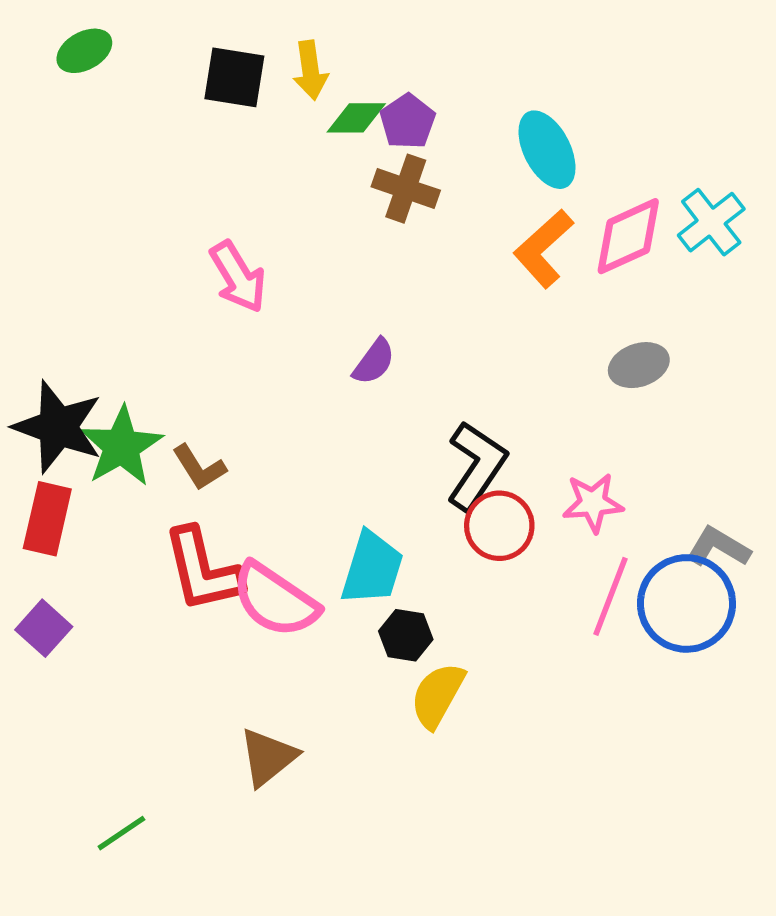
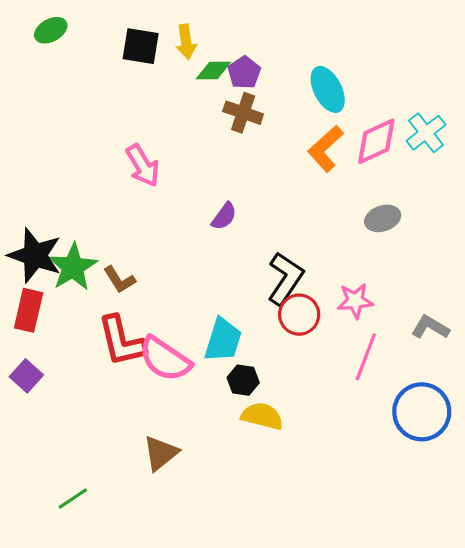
blue circle: (686, 603) -> (422, 412), moved
yellow semicircle: (438, 695) -> (262, 416), turned 75

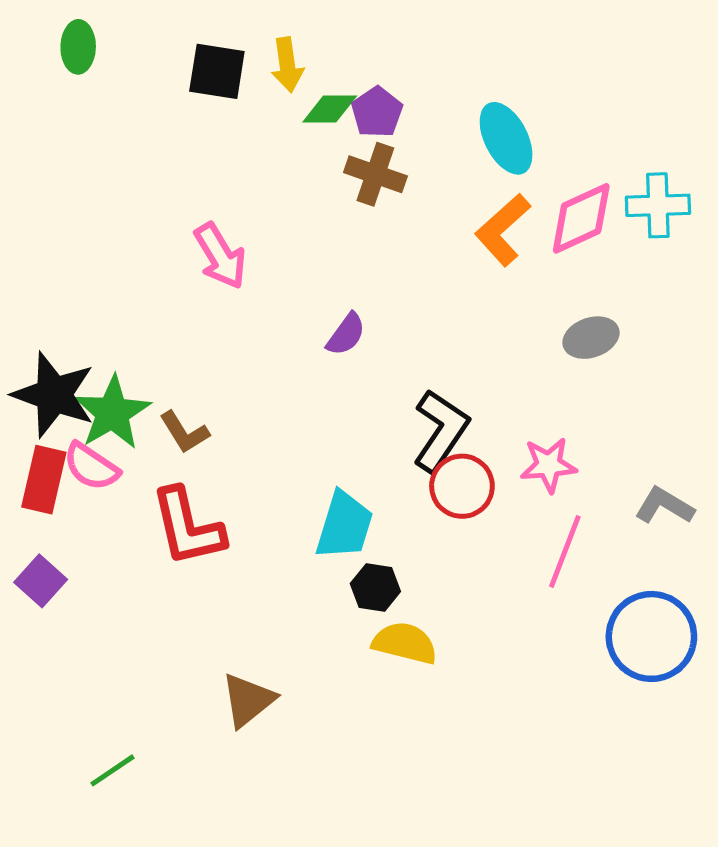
green ellipse: (51, 30) -> (78, 47), turned -60
cyan cross: (426, 133) -> (658, 205), turned 36
pink semicircle: (165, 359) -> (91, 467), moved, size x0.7

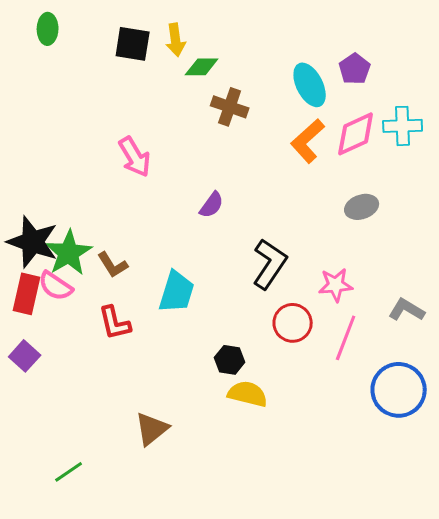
purple pentagon: (377, 112) -> (355, 69), moved
red circle: (462, 486) -> (293, 323), moved
cyan trapezoid: (344, 525) -> (177, 292), moved
red L-shape: (188, 527) -> (115, 323), size x0.7

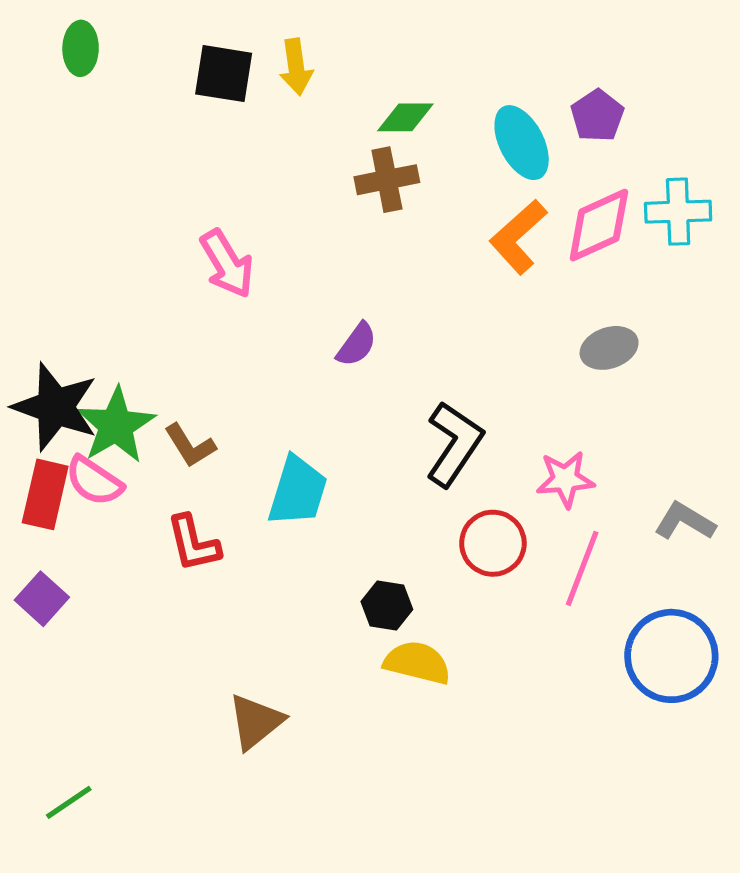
green diamond: (202, 67) -> (405, 117), moved
brown cross: (230, 107) -> (387, 180), turned -30
green line: (69, 472) -> (69, 802), moved

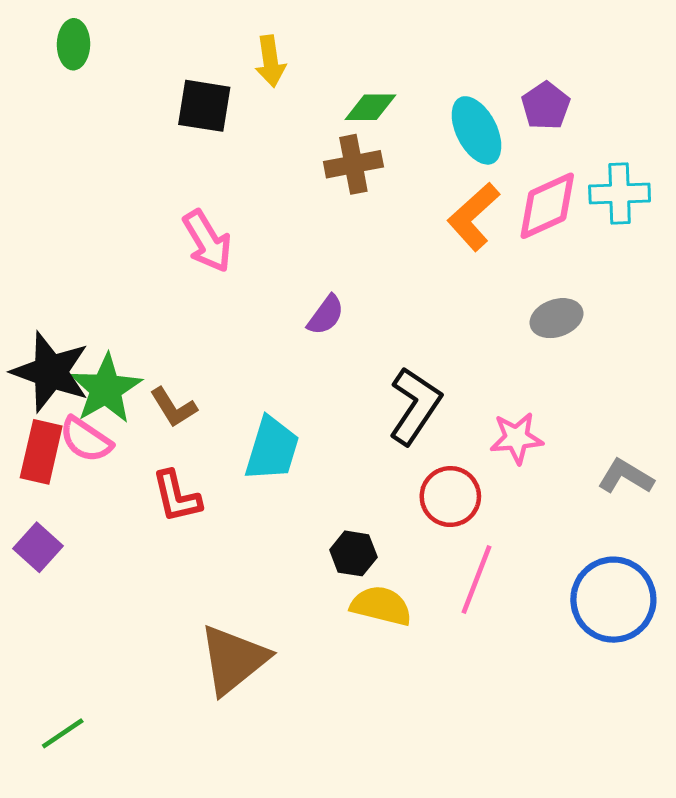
black square: (224, 74) -> (204, 106), moved
pink line: (582, 568) -> (476, 580), moved
brown triangle: (256, 722) -> (233, 660), size x1.4

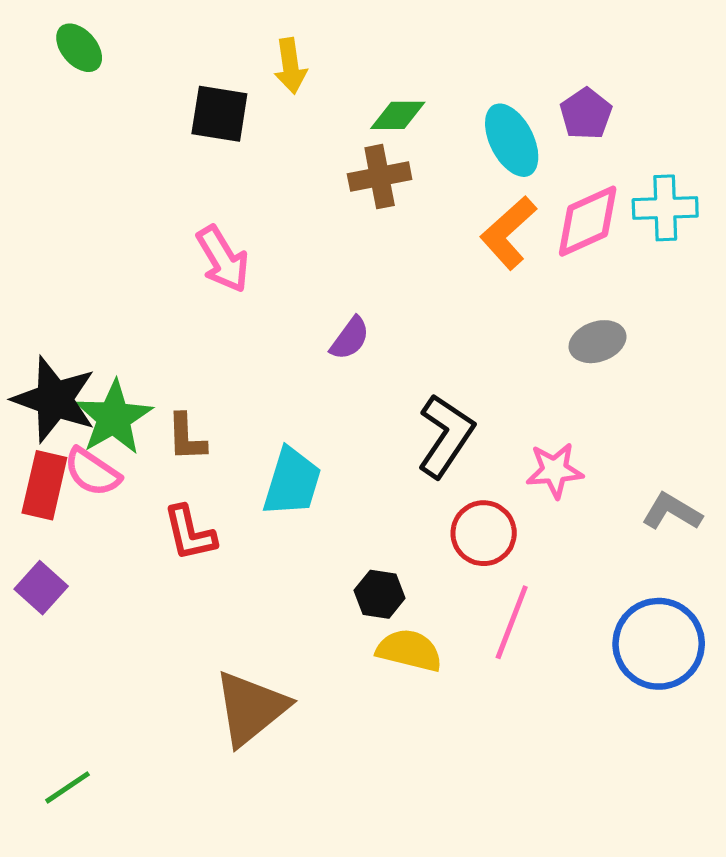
green ellipse: (73, 44) -> (79, 48), turned -42
brown L-shape: (173, 407) -> (186, 437), turned 30

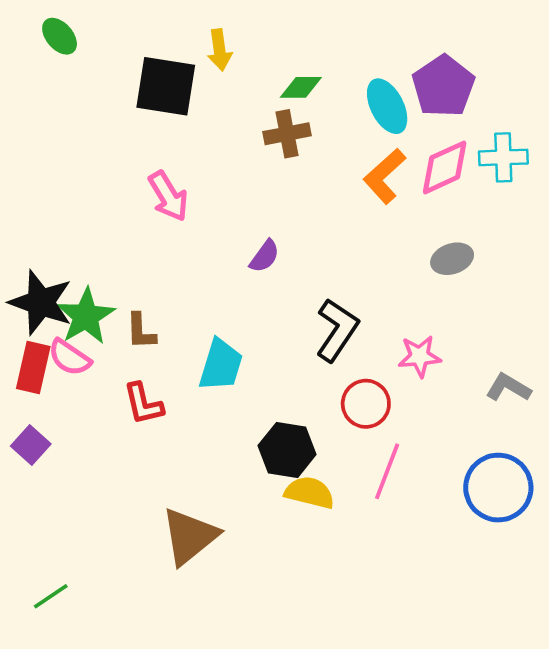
black square: (219, 114) -> (166, 86), size x1.4
purple pentagon: (586, 114) -> (443, 86), size x1.6
black hexagon: (380, 594) -> (287, 450), size x1.5

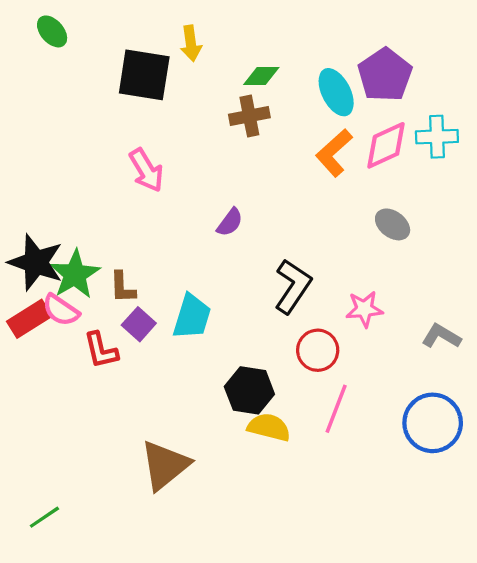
gray ellipse: (452, 259) -> (393, 224), turned 56
red rectangle: (33, 367) -> (29, 319), turned 45
red L-shape: (143, 404) -> (101, 350), moved
purple square: (31, 445) -> (139, 324), moved

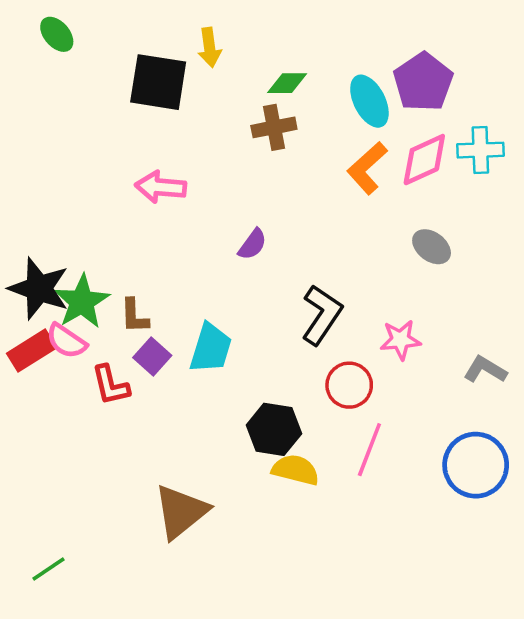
pink arrow: (146, 170) -> (161, 187), turned 126

